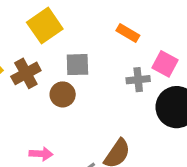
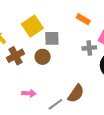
yellow square: (45, 26) -> (32, 26), moved
brown cross: (26, 73) -> (15, 56), moved

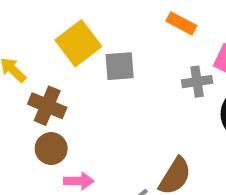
brown cross: (15, 56) -> (47, 106), turned -36
brown circle: (43, 57) -> (51, 149), moved

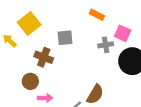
yellow square: (78, 43) -> (29, 24), moved
brown cross: (47, 106) -> (44, 57), moved

